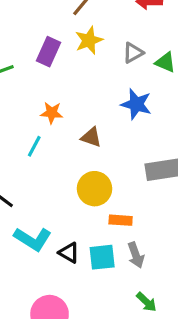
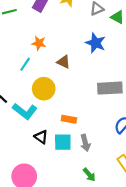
yellow circle: (95, 189) -> (44, 89), moved
orange rectangle: (121, 220) -> (69, 119), moved
cyan L-shape: (33, 239) -> (25, 111), moved

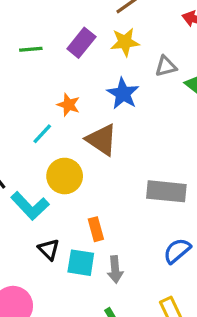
blue star: (96, 43) -> (123, 94), moved
brown triangle: (64, 62) -> (102, 140), size x1.5
orange rectangle: (69, 119) -> (96, 229), turned 56

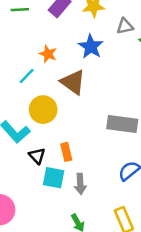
black triangle: (49, 249) -> (37, 156), moved

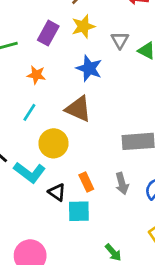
gray triangle: (125, 26) -> (120, 40), turned -36
orange star: (48, 54) -> (36, 75), moved
gray arrow: (80, 184) -> (122, 184), moved

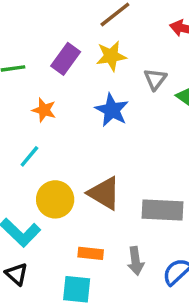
brown triangle: (78, 109) -> (104, 193), moved
orange rectangle: (86, 182) -> (91, 253), turned -66
black triangle: (57, 192) -> (17, 274), moved

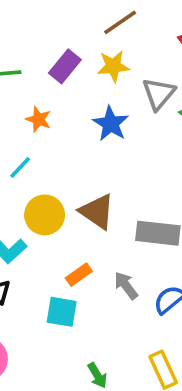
gray triangle: (155, 79) -> (159, 94), size x1.4
orange rectangle: (91, 253) -> (79, 275), turned -45
gray arrow: (136, 261) -> (126, 285), turned 148

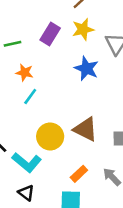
orange star: (39, 119) -> (25, 73), moved
cyan line: (20, 167) -> (30, 96), moved

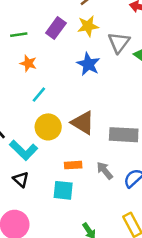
cyan line: (30, 96) -> (39, 95), moved
orange rectangle: (79, 174) -> (73, 165), turned 35

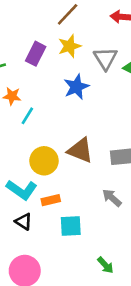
blue star: (88, 64) -> (76, 87), turned 30
cyan line: (39, 95) -> (27, 116), moved
orange rectangle: (73, 165) -> (51, 200), moved

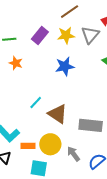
gray triangle: (105, 58) -> (90, 35), moved
cyan line: (27, 116) -> (36, 102), moved
yellow circle: (44, 161) -> (50, 144), moved

